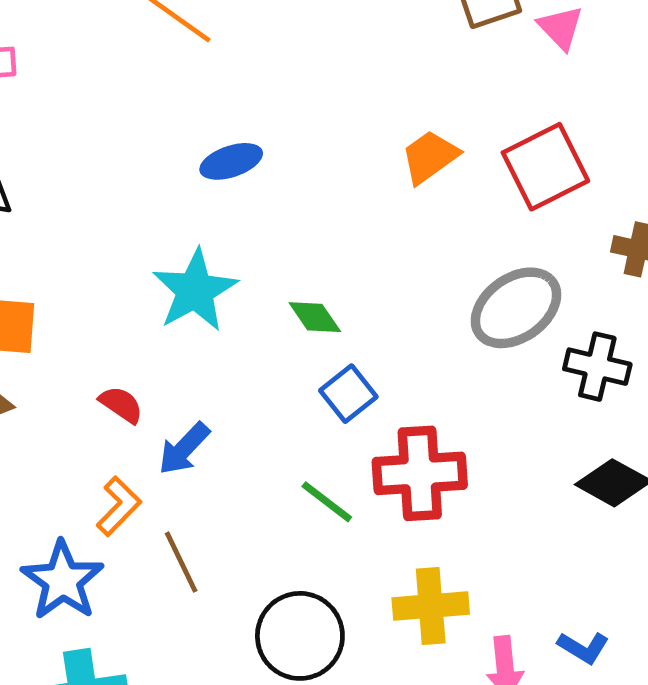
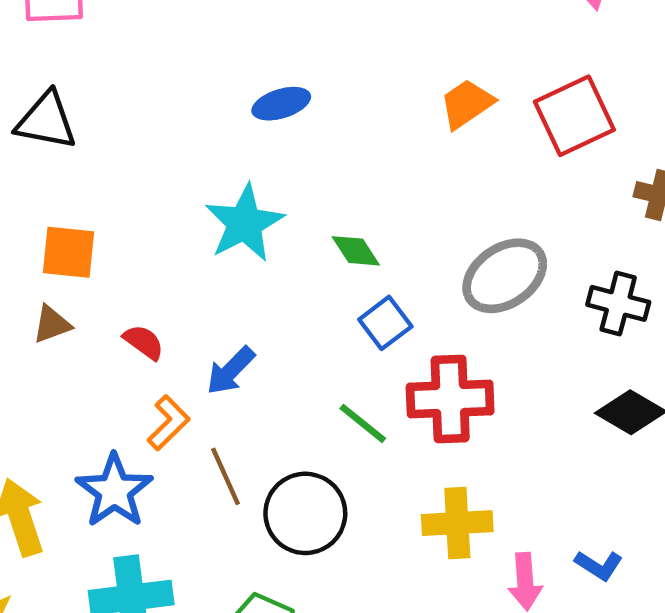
gray ellipse: (516, 308) -> (505, 276), moved
red semicircle: (121, 405) -> (144, 342), moved
black circle: (300, 636) -> (305, 513), moved

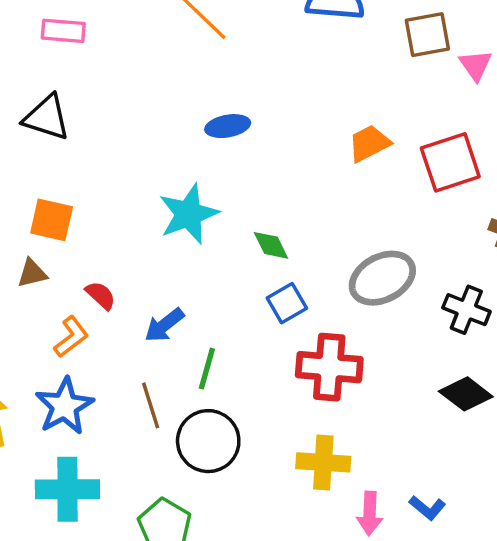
orange L-shape: (168, 423) -> (71, 337), moved
green line: (363, 423) -> (207, 369), moved, turned 60

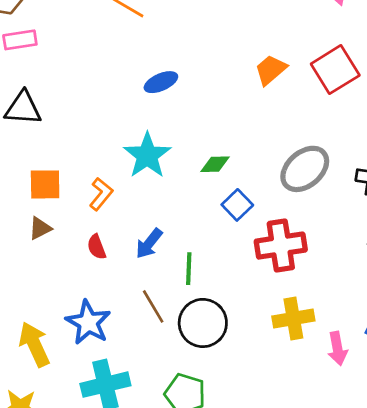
green diamond: (271, 245) -> (215, 164), turned -52
red semicircle: (101, 295) -> (97, 247), moved, turned -140
orange L-shape: (71, 337) -> (101, 194), moved

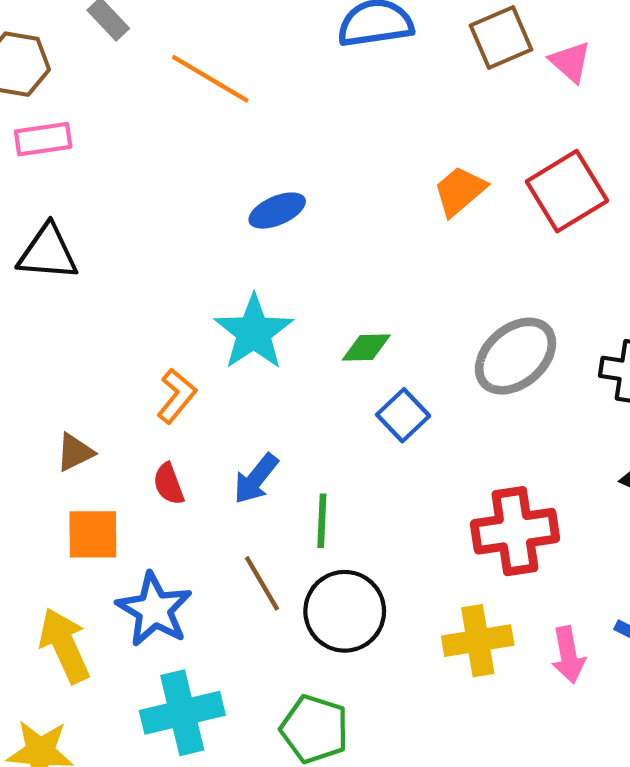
orange square: (45, 184) -> (93, 534), moved
red cross: (281, 246) -> (515, 531), moved
yellow cross: (293, 318) -> (478, 641), moved

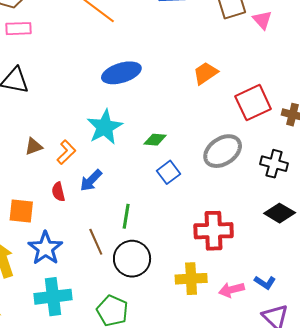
red square: (567, 191) -> (253, 103), moved
blue ellipse: (277, 211) -> (121, 73), size x1.5
brown triangle: (75, 452) -> (34, 147), moved
blue arrow: (256, 479) -> (91, 180), moved
pink arrow: (568, 655) -> (232, 290), turned 80

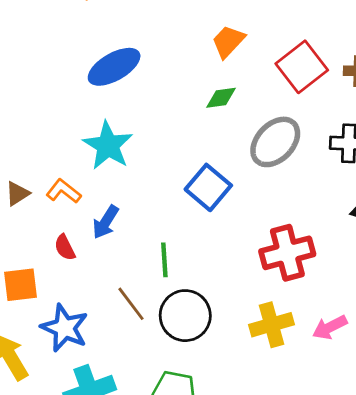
green diamond: (155, 140) -> (221, 98), moved
orange L-shape: (66, 152) -> (64, 191), turned -85
blue square: (168, 172) -> (208, 187), size x1.4

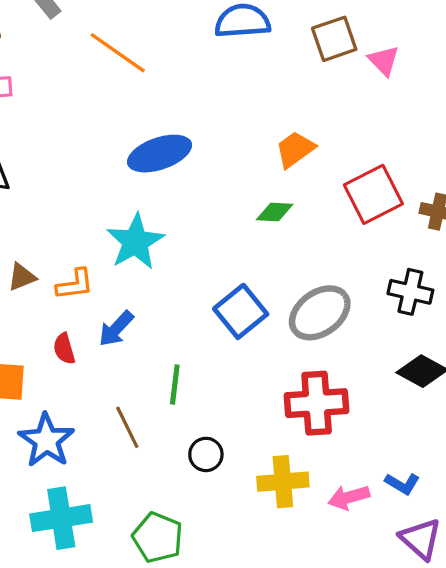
gray ellipse: (275, 142) -> (320, 313), moved
orange L-shape: (64, 191) -> (75, 284), turned 124
black circle: (185, 316) -> (206, 454), moved, size x0.6

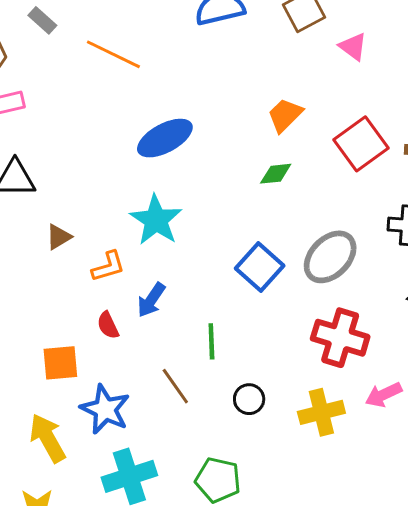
pink triangle: (384, 61) -> (353, 47), moved
brown triangle: (22, 277) -> (59, 237), moved
red cross: (317, 403) -> (340, 338), turned 30
pink arrow: (349, 497) -> (383, 395), moved

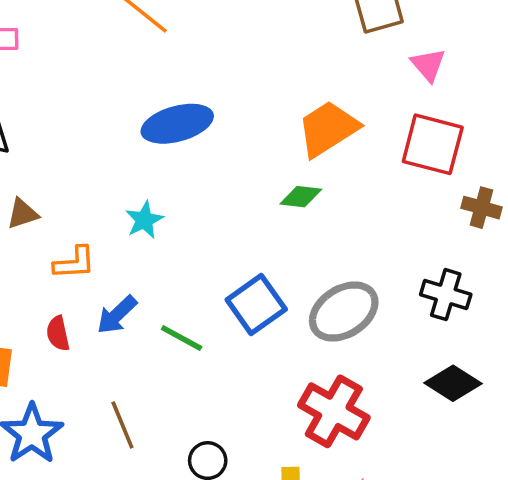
orange trapezoid: (285, 115) -> (328, 129), size x1.4
red square: (361, 144) -> (433, 144), moved, turned 38
cyan star: (156, 220) -> (144, 220), size x0.6
green line: (211, 341) -> (182, 338), moved, turned -72

